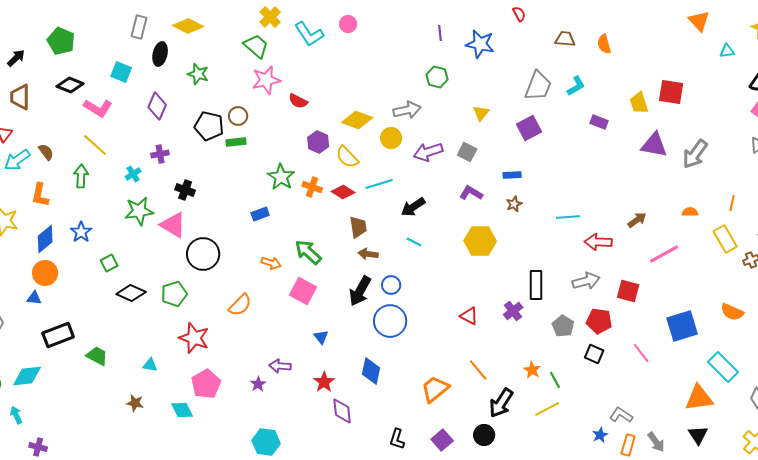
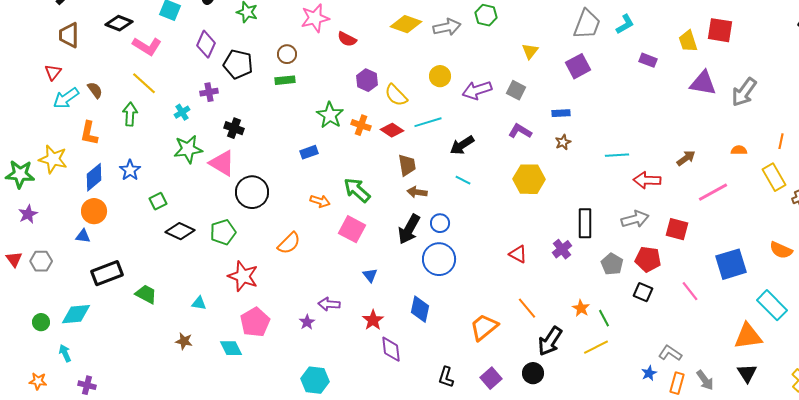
gray arrow: (407, 110) -> (447, 27), moved
yellow diamond: (357, 120) -> (406, 24), moved
black pentagon: (209, 126) -> (238, 64), moved

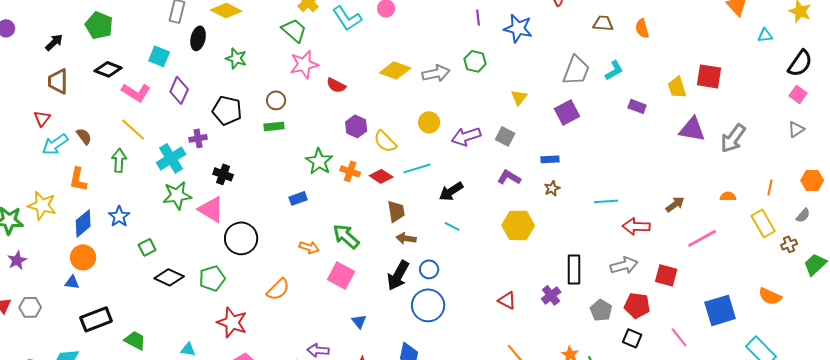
purple diamond: (206, 44) -> (179, 90), moved
cyan cross: (182, 112) -> (171, 158), size x1.8

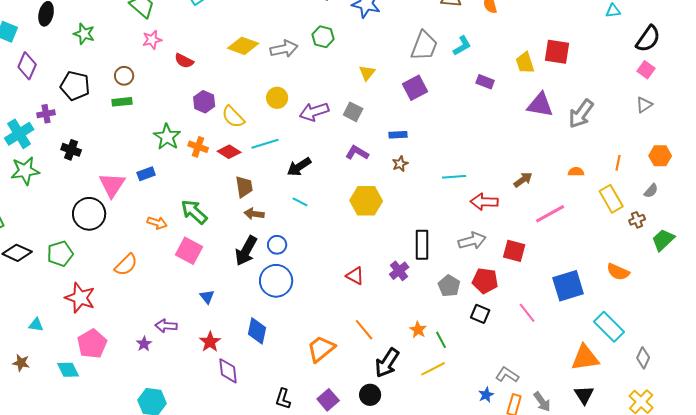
pink star: (304, 64) -> (152, 40), size x0.7
pink triangle: (211, 209) -> (112, 185), moved, turned 32

